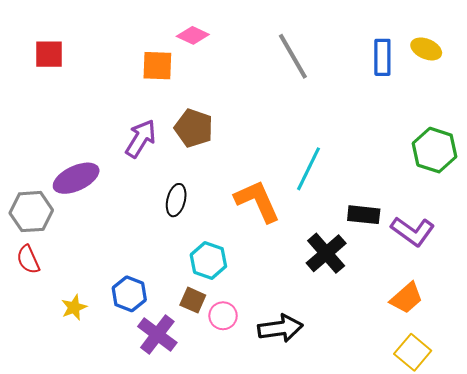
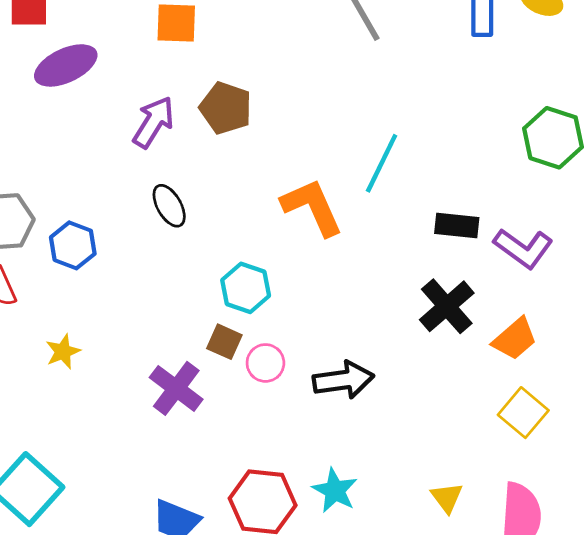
purple ellipse: (76, 178) -> (66, 65), moved
black ellipse: (176, 200) -> (169, 206), moved, turned -44
black cross: (326, 253) -> (447, 306), moved
blue hexagon: (129, 294) -> (73, 245), moved

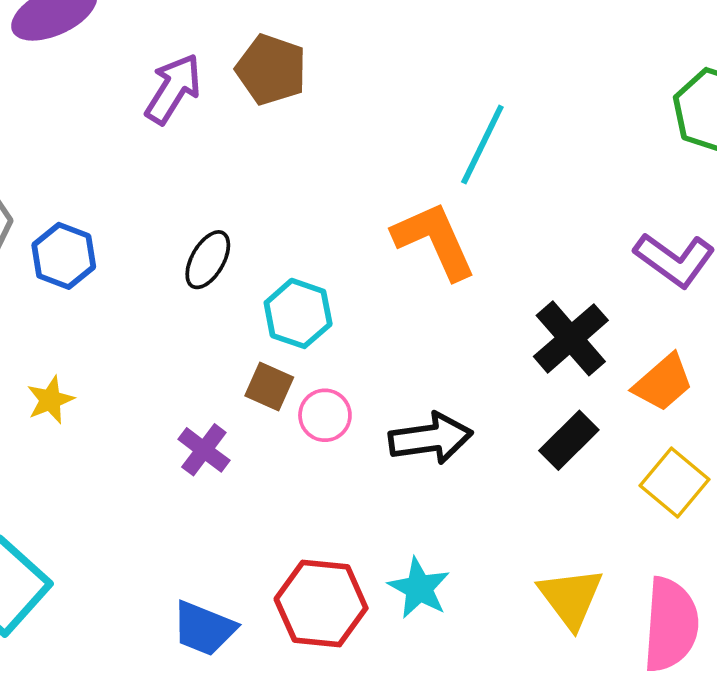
black ellipse: (169, 206) -> (208, 260), moved, turned 60
orange L-shape: (312, 207) -> (434, 240), moved
black rectangle: (457, 226) -> (569, 440), moved, turned -51
purple cross: (176, 388) -> (204, 450), size x0.7
yellow triangle: (447, 498) -> (571, 598), size x1.5

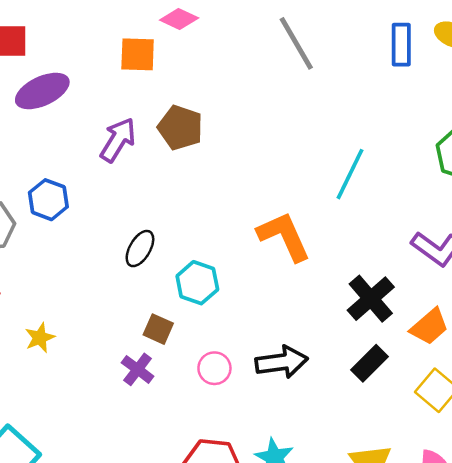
cyan line: (482, 144) -> (350, 174), moved
blue hexagon: (64, 256) -> (48, 200), moved
brown square: (269, 386) -> (158, 329), moved
pink circle: (325, 415) -> (214, 368), moved

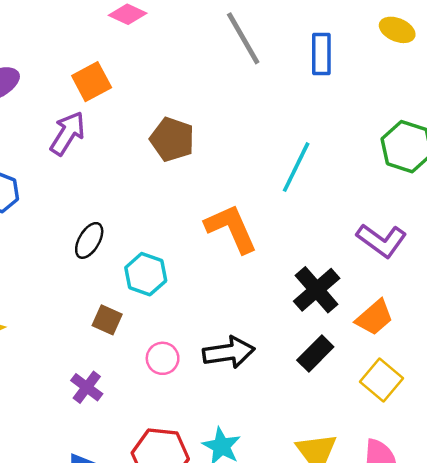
blue rectangle: (401, 45) -> (321, 54), moved
orange square: (138, 54) -> (92, 82), moved, turned -30
brown pentagon: (180, 128) -> (172, 139), moved
purple cross: (138, 369) -> (87, 387), moved

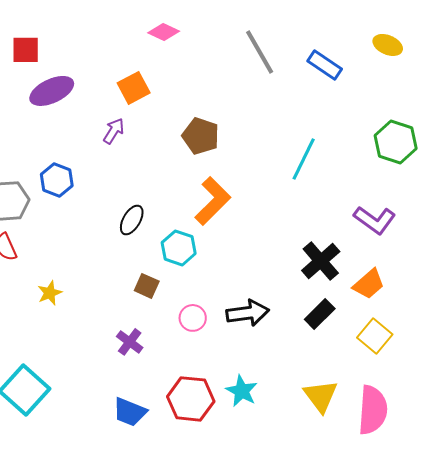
blue rectangle: (321, 54) -> (325, 65), turned -56
purple arrow: (68, 133) -> (114, 131), size x0.7
orange L-shape: (231, 228) -> (213, 201), moved, turned 69

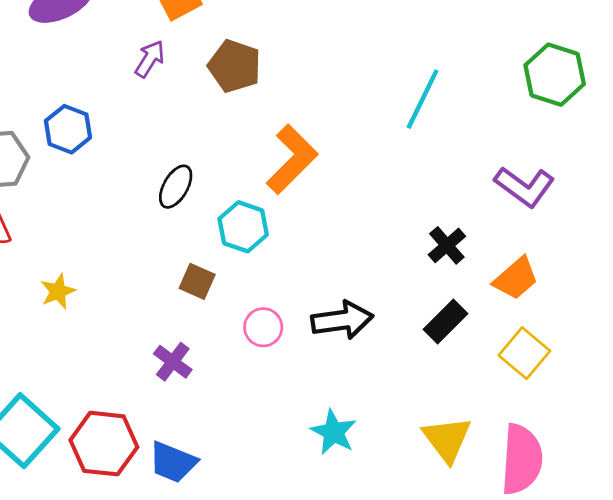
brown pentagon: (201, 136) -> (234, 66), moved
black cross: (321, 261) -> (447, 245), size x0.7
red hexagon: (191, 399) -> (104, 444), moved

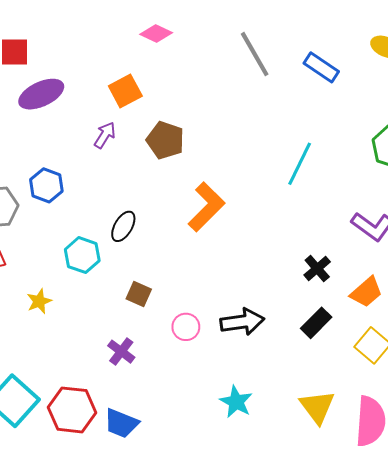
cyan hexagon: (243, 227) -> (82, 255), moved

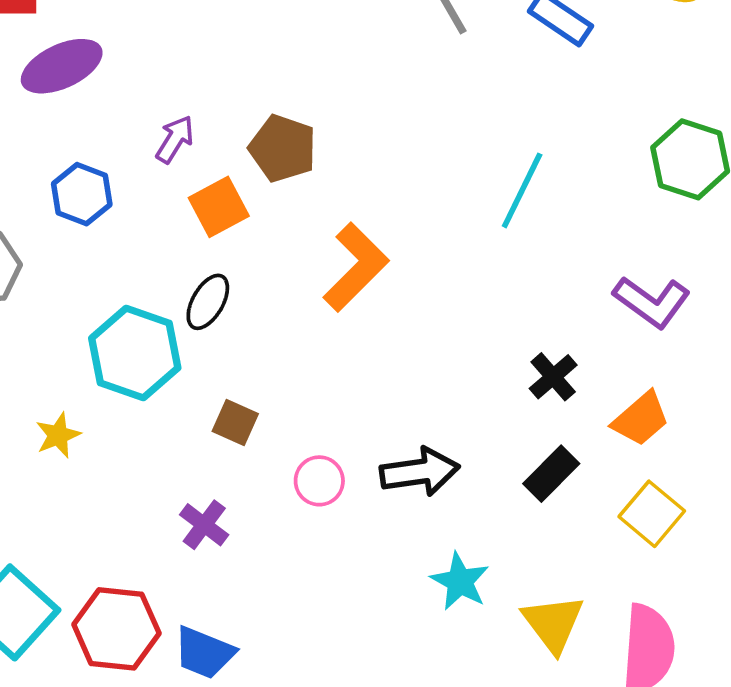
orange square: (125, 91) -> (219, 207), moved
blue hexagon: (46, 185) -> (82, 194), moved
cyan hexagon: (82, 255) -> (135, 353), size x1.4
cyan star: (236, 402) -> (460, 581), moved

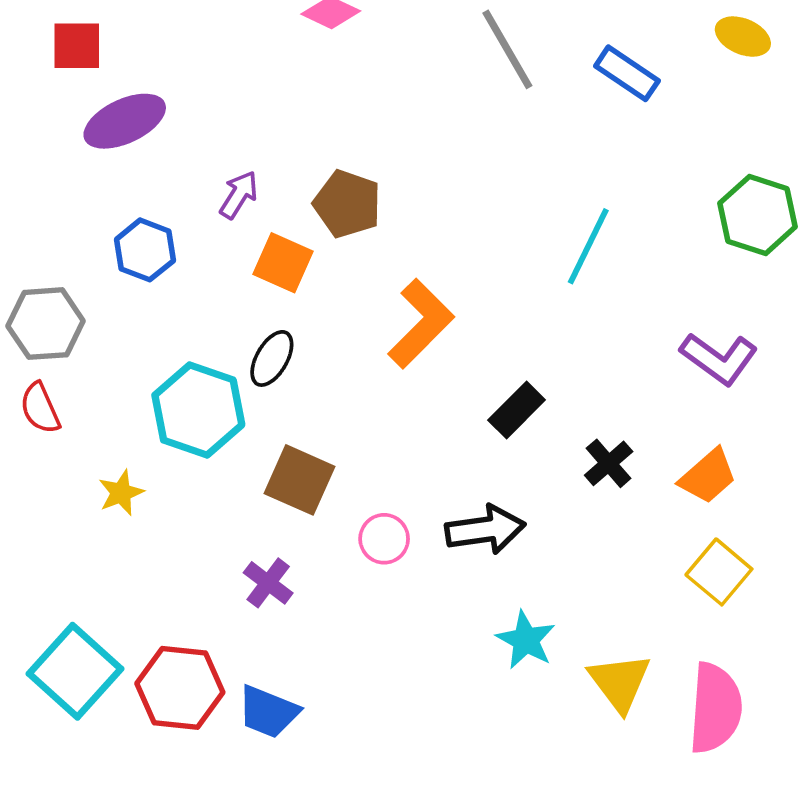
orange square: (219, 207) -> (283, 263), turned -38
black cross: (553, 377) -> (609, 463), moved
brown square: (235, 422) -> (299, 480), size x1.5
black rectangle: (551, 474) -> (517, 410), moved

